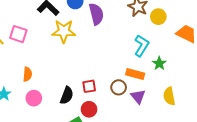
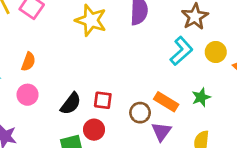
yellow circle: (158, 17) -> (216, 52), moved
cyan L-shape: (142, 46) -> (181, 51), moved

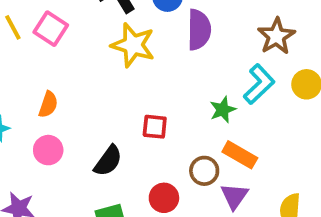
green star: (201, 97) -> (223, 110), moved
red square: (103, 100) -> (155, 127), moved
red circle: (94, 130) -> (164, 198), moved

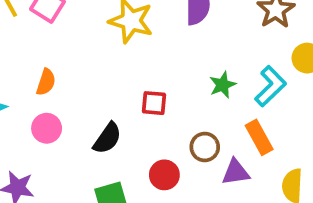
cyan L-shape: (259, 84) -> (270, 86), moved
orange rectangle: (240, 155) -> (259, 137), moved, turned 32
purple triangle: (234, 196) -> (236, 172), turned 48

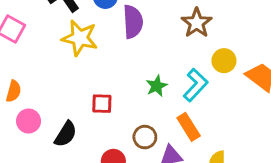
pink circle: (47, 128) -> (29, 121), moved

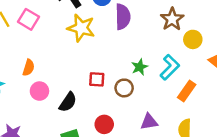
yellow circle: (224, 61) -> (193, 39), moved
orange rectangle: (189, 127) -> (187, 91), moved, turned 65
brown circle: (145, 137) -> (124, 88), moved

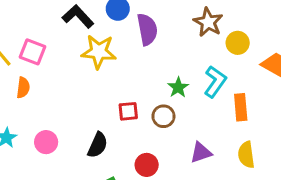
orange semicircle: (29, 68) -> (23, 88), moved
pink circle: (39, 91) -> (46, 142), moved
orange rectangle: (187, 91) -> (241, 107), turned -30

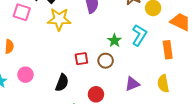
pink square: (32, 52) -> (22, 12), moved
orange rectangle: (241, 107) -> (168, 50), moved
pink circle: (46, 142) -> (25, 75), moved

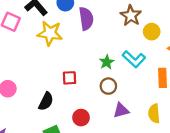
cyan L-shape: (139, 35) -> (134, 59), turned 95
brown circle: (106, 61) -> (108, 86), moved

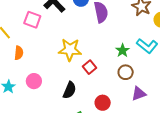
yellow star: (50, 33) -> (70, 50), moved
red square: (69, 78) -> (90, 67), turned -32

